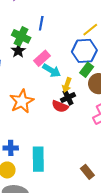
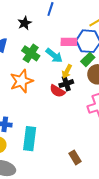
green cross: (21, 36) -> (31, 53), moved
black star: (18, 51) -> (25, 23), moved
pink rectangle: (42, 58) -> (69, 42), moved, turned 35

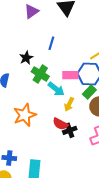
green cross: (31, 53) -> (40, 74), moved
black cross: (66, 84) -> (70, 130), moved

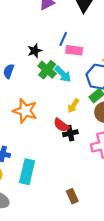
pink rectangle: (70, 75) -> (74, 50), moved
cyan arrow: (56, 89) -> (63, 74), moved
orange star: (25, 115) -> (25, 111), turned 30

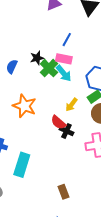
pink rectangle: (74, 50) -> (64, 59), moved
black star: (35, 51) -> (37, 58), moved
black cross: (70, 133) -> (66, 131), turned 32

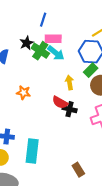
blue line: (67, 40) -> (43, 20), moved
yellow arrow: (71, 105) -> (69, 82), turned 144
orange star: (25, 106) -> (23, 93), size x0.6

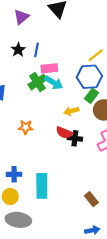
black star: (27, 43) -> (18, 50), moved
green cross: (40, 51) -> (38, 82), turned 30
yellow arrow: (69, 82) -> (71, 111), turned -88

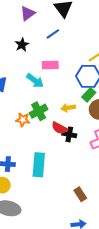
blue line: (37, 50) -> (53, 34), moved, turned 40
green cross: (38, 82) -> (39, 111), moved
cyan arrow: (54, 83) -> (35, 81), moved
cyan rectangle: (42, 186) -> (39, 165), moved

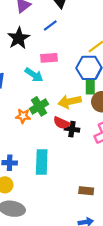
black star: (22, 45) -> (19, 38), size x1.5
green rectangle: (89, 95) -> (90, 87), turned -40
yellow arrow: (68, 108) -> (70, 102), size x1.5
brown rectangle: (80, 194) -> (86, 191), turned -48

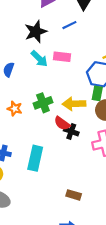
cyan arrow: (34, 75) -> (39, 59), moved
orange star: (23, 116) -> (15, 109), moved

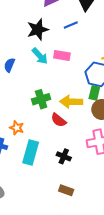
orange star: (15, 109) -> (17, 128), moved
black cross: (71, 131) -> (64, 156), moved

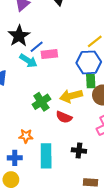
blue line: (71, 25) -> (37, 47), moved

